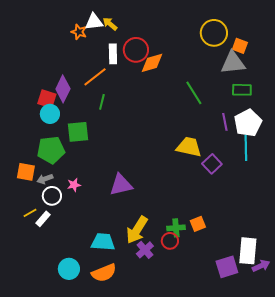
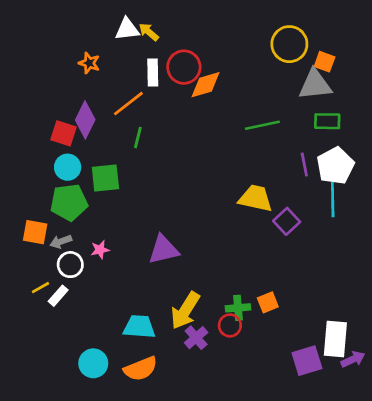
orange star: (79, 32) -> (89, 63), moved
green line: (194, 93) -> (262, 125), turned -70
cyan circle: (50, 114) -> (68, 167), moved

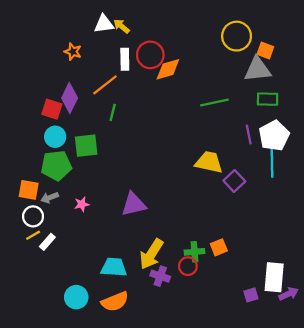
white circle: (70, 265) -> (33, 216), moved
purple cross: (196, 338) -> (160, 276), turned -30
purple square: (307, 361) -> (251, 295), size x0.6

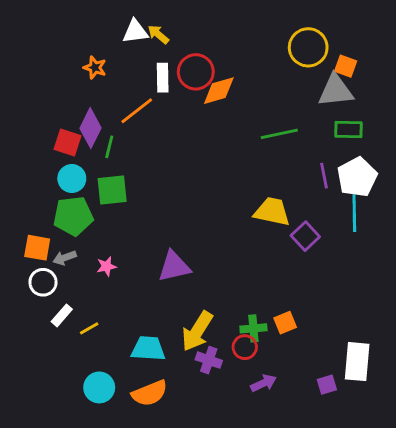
green line: (113, 112) -> (109, 147), moved
yellow line: (33, 235) -> (89, 328), moved
purple arrow: (289, 294) -> (263, 383), moved

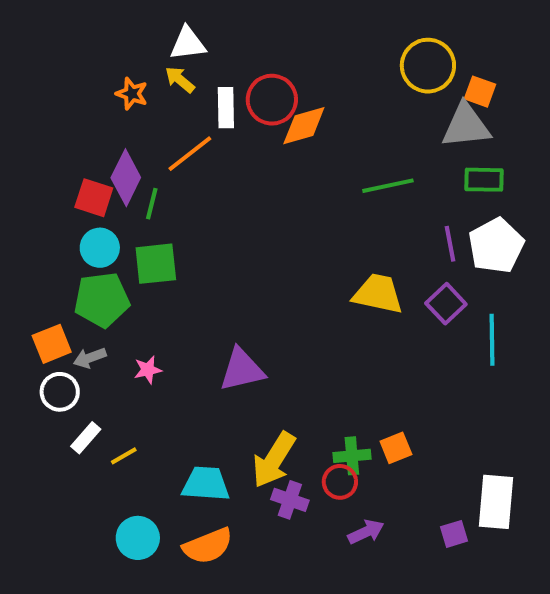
yellow arrow: (158, 34) -> (180, 80), moved
cyan line: (354, 213) -> (492, 340), moved
purple square: (305, 236) -> (446, 304), moved
orange square: (37, 248) -> (52, 344), turned -32

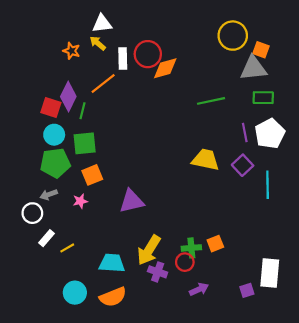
orange square: (52, 344) -> (92, 175), moved

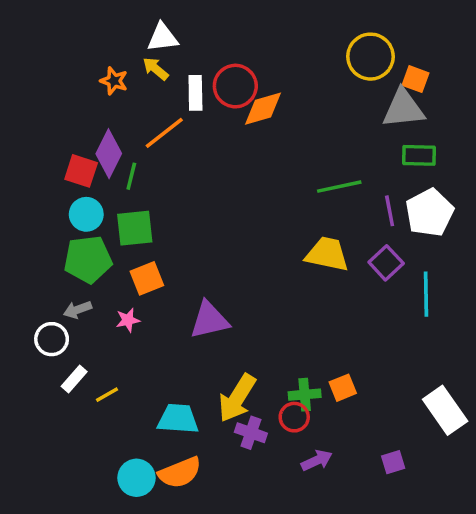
green line: (211, 101) -> (339, 187), moved
white rectangle: (270, 273) -> (445, 410), moved, turned -40
cyan circle: (75, 293) -> (136, 478), moved

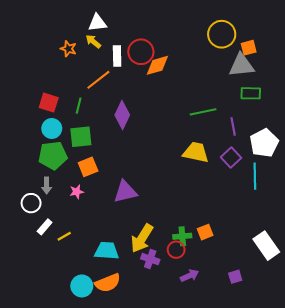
orange square: (416, 79) -> (249, 48), turned -35
purple diamond: (109, 154) -> (122, 115), moved
white pentagon: (429, 213) -> (264, 143), moved
gray arrow: (78, 310) -> (47, 185), turned -70

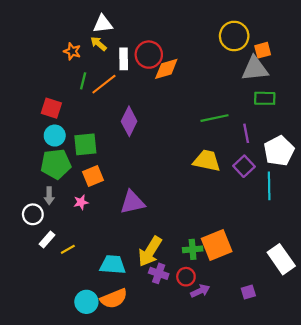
green line: (79, 106) -> (83, 81), moved
orange square: (205, 232) -> (217, 245), size x1.8
red circle: (176, 250) -> (186, 277), moved

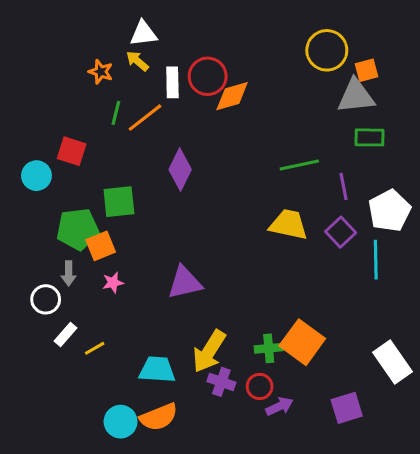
cyan circle: (55, 136) -> (36, 176), moved
orange square: (93, 176) -> (101, 246), moved
orange square: (217, 245) -> (302, 342), turned -32
purple square: (248, 292) -> (347, 408), size x1.5

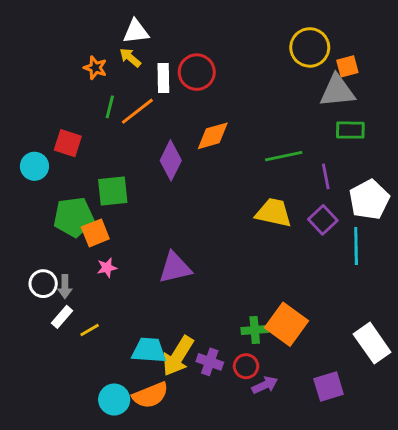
orange diamond: (232, 96) -> (213, 136), moved
gray arrow: (69, 273) -> (65, 287), moved
yellow arrow: (209, 351) -> (178, 356), moved

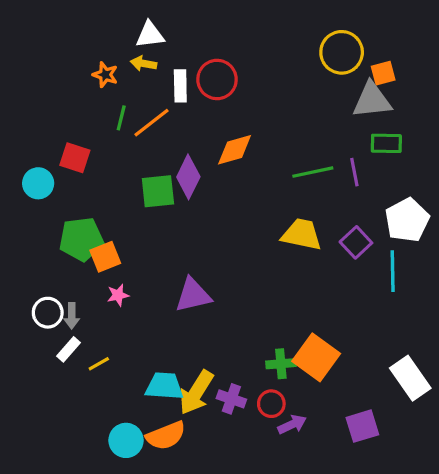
yellow arrow: (130, 58) -> (144, 64), turned -30
purple line: (326, 176) -> (354, 172), moved
green square: (113, 191) -> (158, 191), moved

